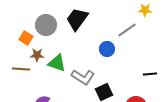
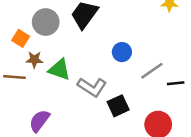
gray line: (127, 30) -> (152, 71), moved

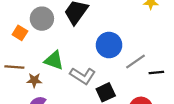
blue circle: (122, 52) -> (109, 45), size x1.5
brown star: (34, 60) -> (34, 80), moved

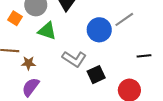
green triangle: (54, 60) -> (47, 31), moved
gray line: (135, 62) -> (124, 19), moved

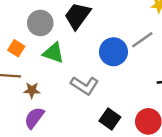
orange square: (15, 18) -> (16, 48), moved
black square: (96, 75) -> (110, 119), moved, turned -30

